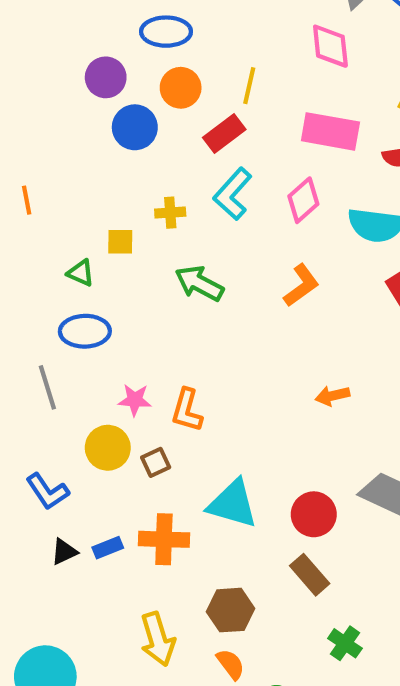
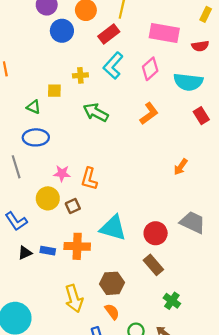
orange arrow: (332, 396) -> (181, 167), moved, turned -42
blue rectangle: (108, 548) -> (48, 251), turned 32

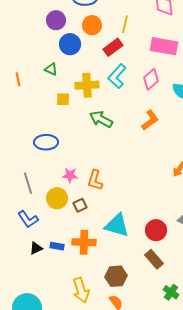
yellow cross: (80, 75) -> (87, 85), size x1.6
green triangle: (34, 107) -> (51, 69), moved
gray line: (16, 167) -> (28, 183), moved

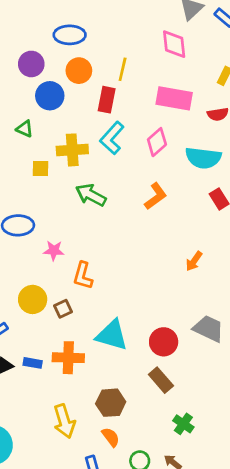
red rectangle: (113, 47) -> (107, 100), turned -42
pink star: (70, 175) -> (54, 251), moved

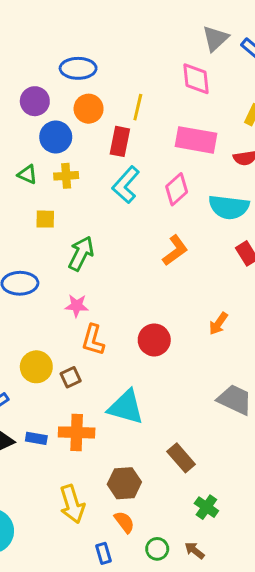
yellow cross: (72, 150) -> (66, 176), moved, size x0.7
green arrow: (91, 195) -> (81, 253), moved, turned 88
pink star: (54, 251) -> (77, 306), moved
red circle: (164, 342) -> (154, 340), moved

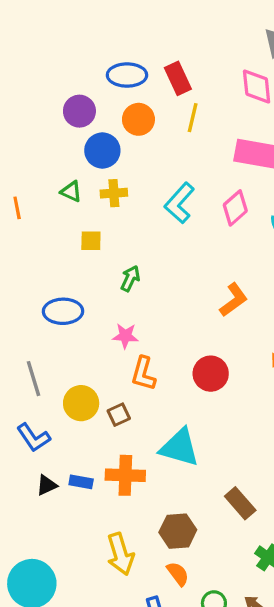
red rectangle: (120, 141) -> (178, 78), moved, turned -36
orange L-shape: (175, 250) -> (234, 300), moved
green arrow: (81, 253) -> (130, 278), size x0.7

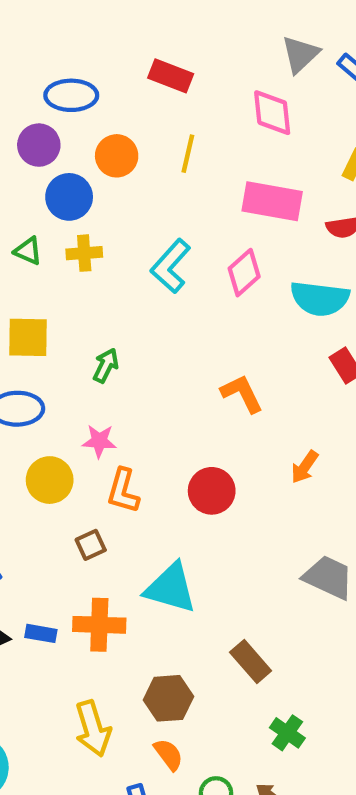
blue ellipse: (127, 75) -> (71, 95), moved
red rectangle: (178, 78) -> (171, 76), moved, turned -44
yellow square: (91, 241) -> (28, 337), moved, size x1.5
orange L-shape: (234, 300) -> (242, 394), turned -80
yellow circle: (81, 403) -> (50, 480), moved

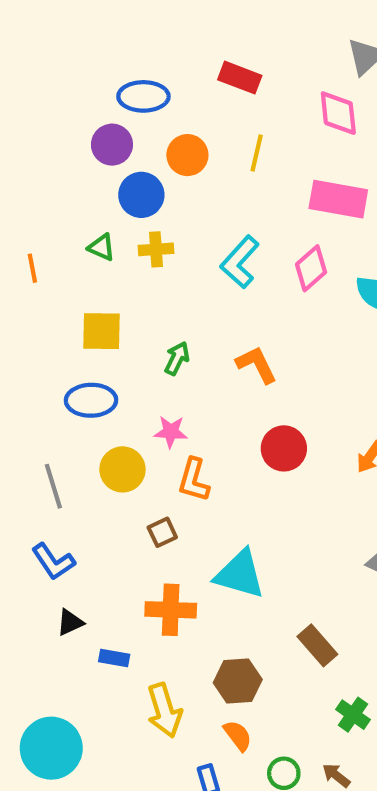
orange L-shape: (242, 394) -> (257, 365), moved
red circle: (212, 491) -> (284, 448), moved
blue rectangle: (41, 633) -> (114, 658), moved

